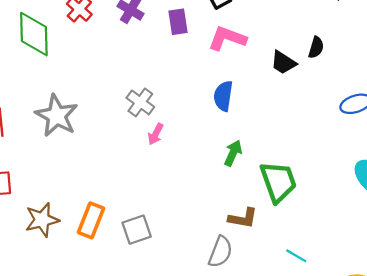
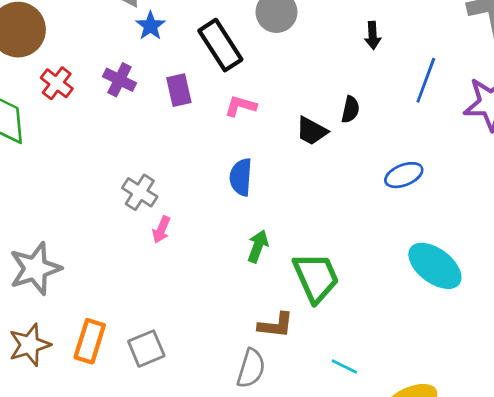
pink L-shape: (227, 38) -> (241, 106), size x0.7
gray star: (57, 116) -> (35, 269), moved, turned 30

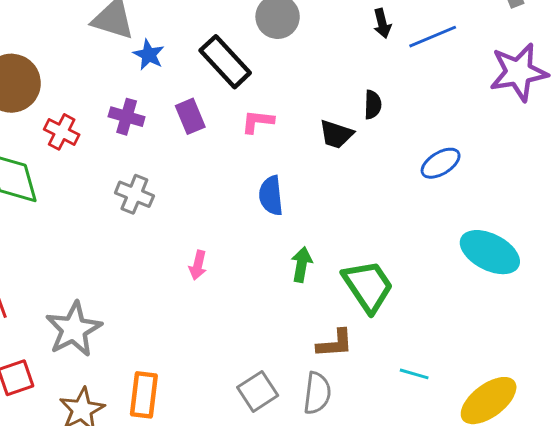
blue line: (426, 80) -> (433, 37), moved, turned 57
gray cross: (140, 192) -> (134, 194), moved
gray square: (146, 349) -> (258, 391), moved

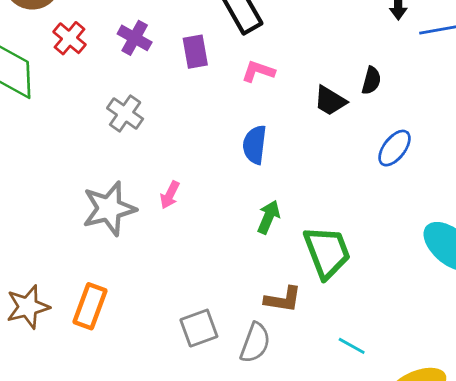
blue ellipse: (441, 163) -> (394, 148), moved, turned -33
gray star: (74, 329) -> (109, 209), moved

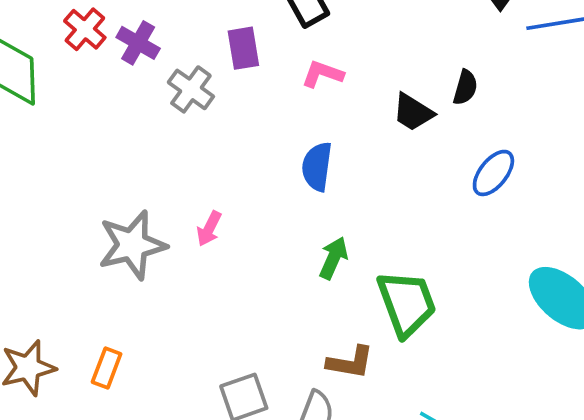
purple cross: (135, 38) -> (138, 43), moved
gray cross: (125, 113) -> (191, 89), moved
orange rectangle: (90, 306) -> (107, 368), size x0.7

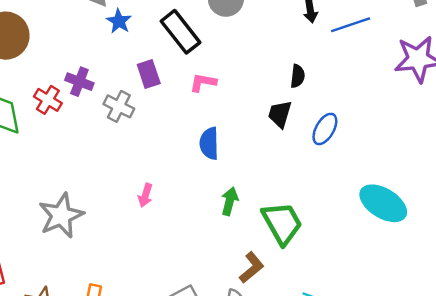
red cross: (85, 29) -> (48, 100), moved
black trapezoid: (413, 112) -> (280, 114), moved, turned 84
gray star: (132, 245) -> (61, 216), moved
brown L-shape: (350, 362) -> (252, 268), turned -40

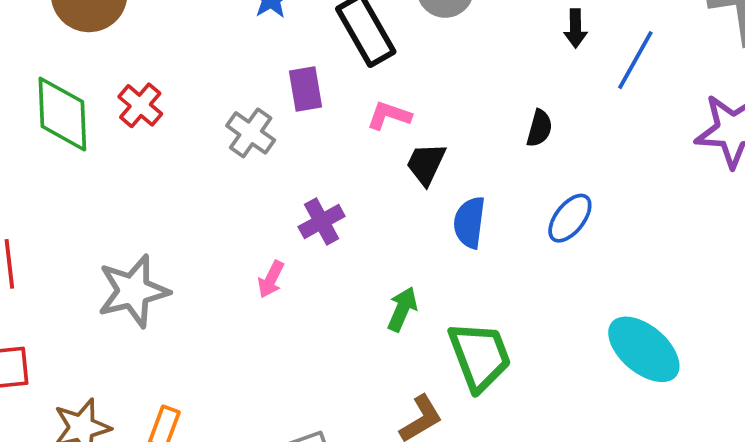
blue line: (351, 25) -> (635, 60), turned -51
purple cross: (79, 82) -> (322, 221), moved, turned 32
black trapezoid: (280, 114) -> (426, 164), moved
blue semicircle: (209, 143) -> (469, 222), moved

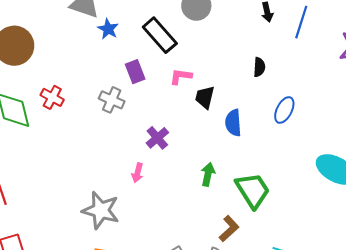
gray star: (133, 291) -> (101, 210), moved, turned -30

